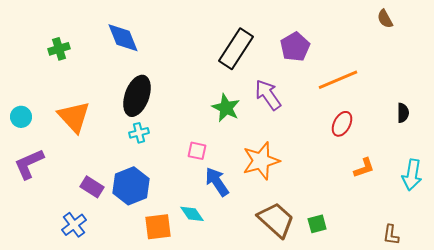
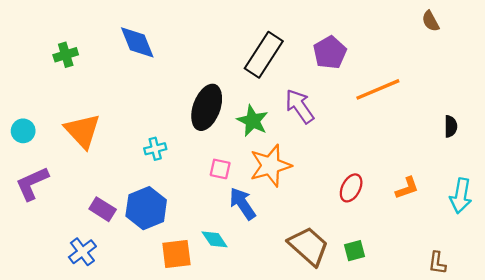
black ellipse: (137, 96) -> (207, 107), moved
red ellipse: (342, 124) -> (351, 188), moved
orange star: (261, 161) -> (270, 166), moved

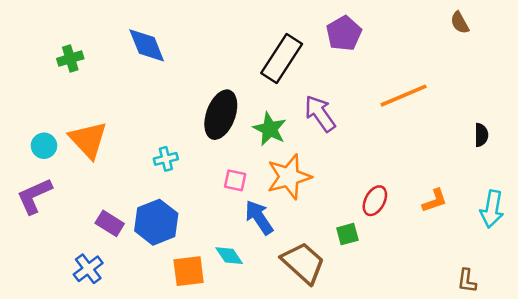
purple pentagon: (330, 53) -> (344, 33), moved
cyan circle: (23, 131) -> (44, 146), moved
brown trapezoid: (309, 246) -> (303, 263), moved
green square: (354, 251) -> (347, 234), moved

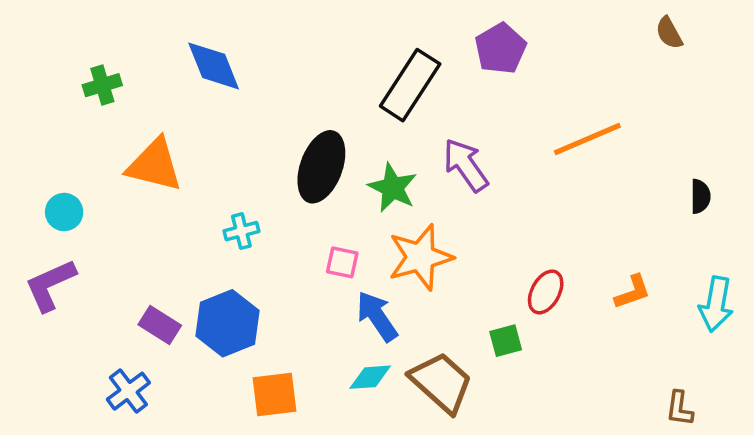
orange triangle: (88, 140) -> (154, 165), moved, turned -33
cyan diamond: (229, 256) -> (370, 377), moved, turned -60

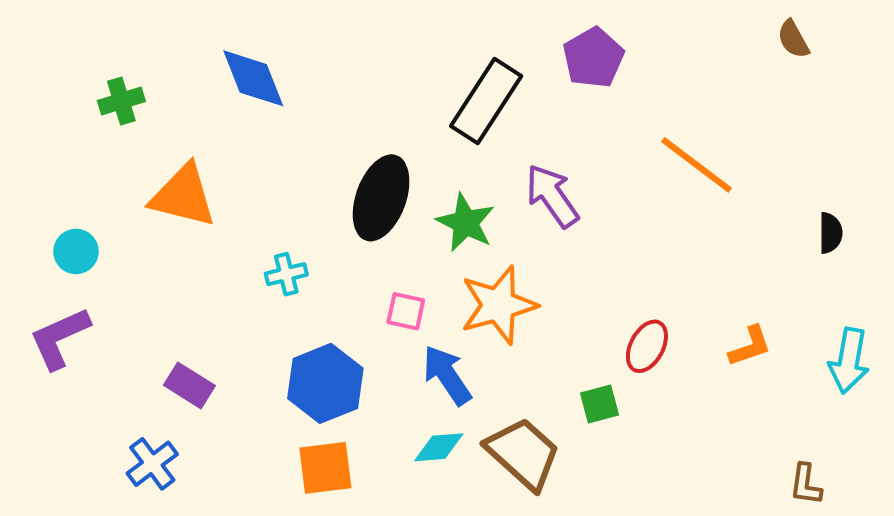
orange line: (587, 139) -> (696, 165), turned 60
blue hexagon: (227, 323) -> (325, 383), moved

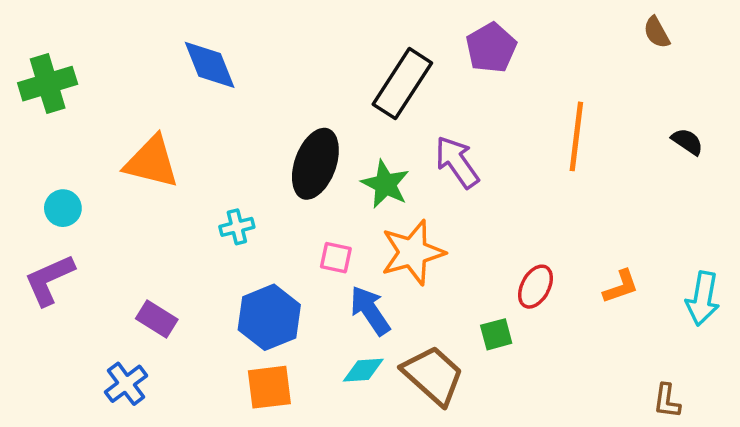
green cross: (121, 101) -> (48, 84), moved, size x1.5
orange line: (696, 165) -> (576, 136), turned 60
black semicircle: (830, 233) -> (687, 142), moved, turned -56

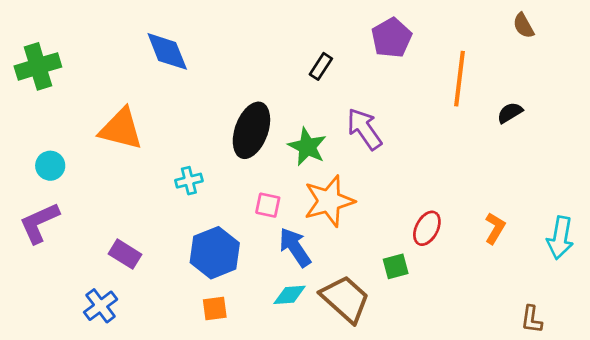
black rectangle: (402, 84) -> (321, 66), size x0.5
orange line: (576, 136) -> (460, 79), moved
black semicircle: (687, 142) -> (510, 113), moved, turned -65
orange L-shape: (621, 287) -> (495, 228), turned -40
orange square: (269, 387) -> (215, 308), size x0.7

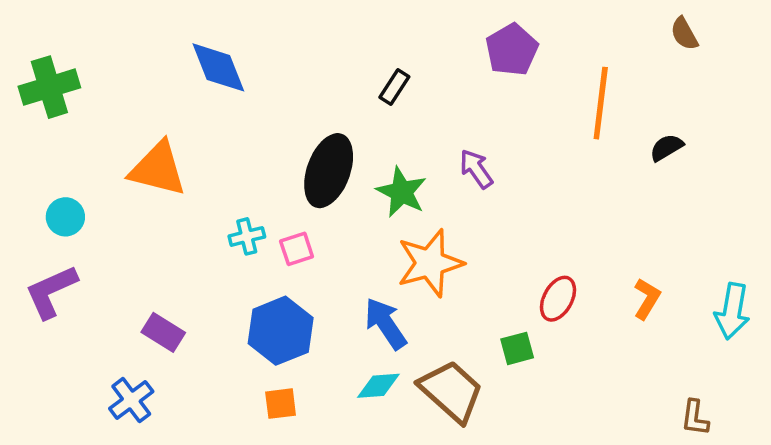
black rectangle: (321, 66) -> (394, 87), moved
purple arrow: (364, 129) -> (476, 169), size x0.7
pink square: (268, 205) -> (297, 249), moved, turned -30

